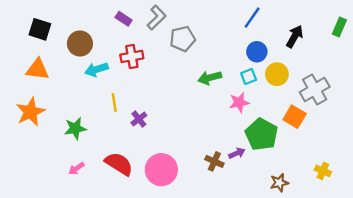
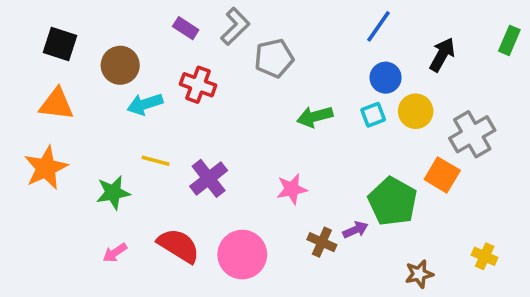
red cross: (132, 56) -> (198, 85), turned 30
yellow line: (114, 102) -> (156, 161), moved, turned -66
pink star: (239, 102) -> (292, 189), moved
purple cross: (139, 119) -> (209, 178), size x1.5

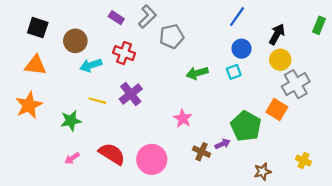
yellow circle: (416, 111) -> (280, 60), moved
purple cross: (209, 178) -> (131, 94), moved
pink star: (292, 189) -> (183, 118), turned -30

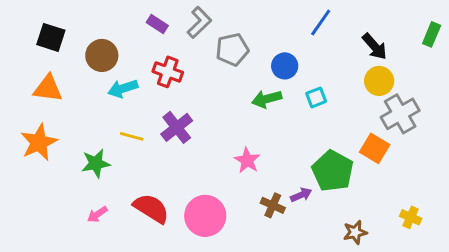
black arrow: (277, 34) -> (375, 46), turned 110
blue circle: (241, 49) -> (285, 66), moved

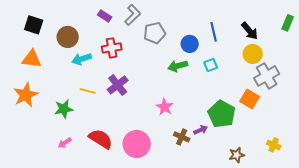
blue line: (321, 22) -> (214, 32), moved, turned -48
red cross: (168, 72) -> (112, 48), turned -30

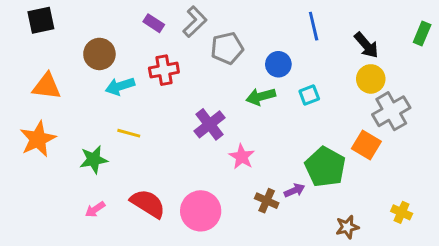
black square: (34, 25) -> (41, 20), moved, turned -30
blue line: (214, 32) -> (314, 26), moved
purple cross: (118, 85) -> (209, 124), moved

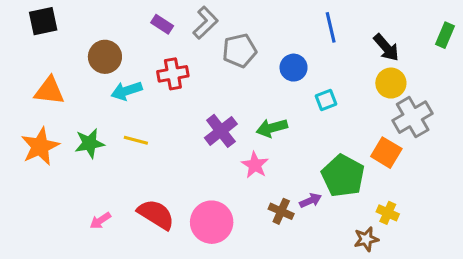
green arrow: (261, 97) -> (272, 128), moved
green star: (94, 160) -> (90, 143), moved
yellow cross: (402, 212) -> (388, 213), moved

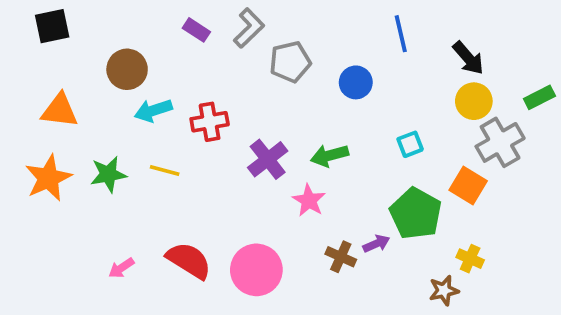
green rectangle: (445, 35) -> (539, 97), moved, turned 40
red cross: (173, 74) -> (210, 122), moved
cyan square: (326, 100) -> (410, 144), moved

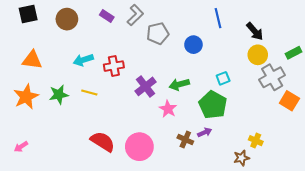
brown circle: (127, 69) -> (67, 19), moved
orange square: (468, 186) -> (289, 101), moved
green pentagon: (416, 214) -> (213, 105), moved
pink arrow: (121, 268) -> (21, 147), moved

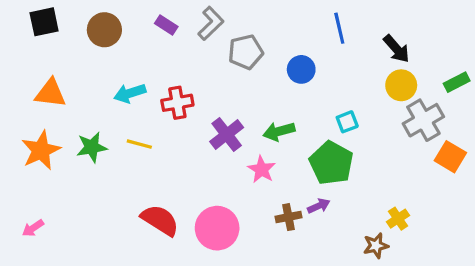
brown cross: (185, 140) -> (289, 217), turned -35
yellow cross: (256, 141) -> (398, 219), turned 32

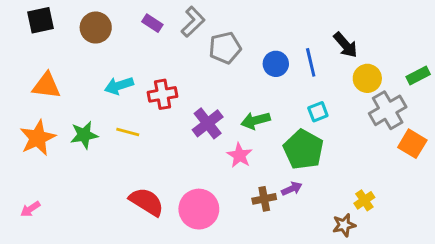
blue line: (339, 28) -> (311, 62), moved
black arrow: (396, 49) -> (346, 45), moved

